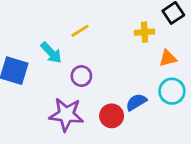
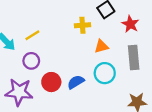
yellow line: (80, 31) -> (32, 35), moved
red circle: (112, 116) -> (51, 82), moved

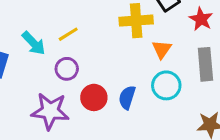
yellow cross: (82, 25) -> (136, 21), size x1.5
orange triangle: (101, 46) -> (162, 49), turned -40
blue semicircle: (76, 82) -> (127, 97), turned -42

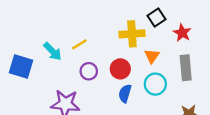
purple circle: (67, 69) -> (89, 71), moved
red circle: (94, 97) -> (120, 69), moved

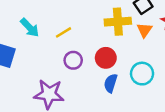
cyan arrow: (53, 51) -> (30, 28), moved
orange triangle: (152, 56) -> (144, 30), moved

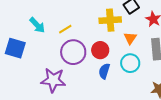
orange triangle: (144, 30) -> (130, 38), moved
purple circle: (73, 60) -> (73, 52), size x1.6

